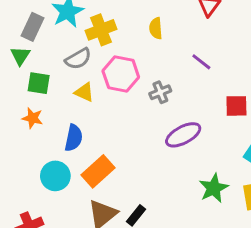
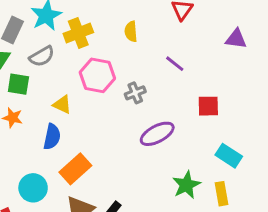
gray semicircle: (78, 59) -> (42, 56), moved
yellow triangle: (84, 92) -> (62, 105), moved
cyan circle: (55, 176) -> (33, 188), moved

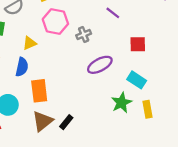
yellow triangle: (62, 105) -> (29, 43), turned -48
cyan rectangle: (229, 156) -> (137, 80), moved
orange rectangle: (75, 169) -> (39, 91), turned -55

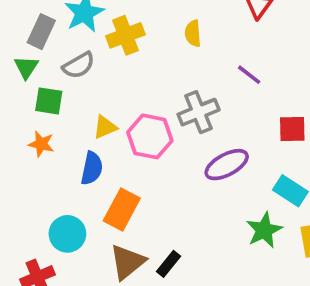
pink hexagon: (55, 22) -> (150, 136), moved
gray cross: (84, 34) -> (199, 112), size x1.5
orange rectangle: (39, 91) -> (122, 210), turned 35

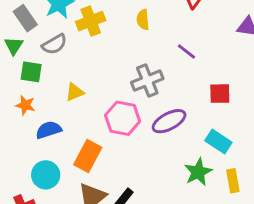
gray rectangle: (41, 32) -> (25, 18), turned -60
pink hexagon: (150, 136) -> (123, 118), moved
blue semicircle: (92, 168) -> (49, 130), moved, turned -120

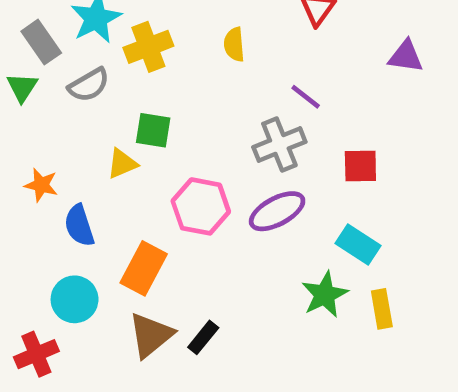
green square: (31, 72) -> (153, 130), moved
gray cross: (147, 81) -> (279, 144), moved
blue semicircle: (49, 130) -> (79, 225), turned -90

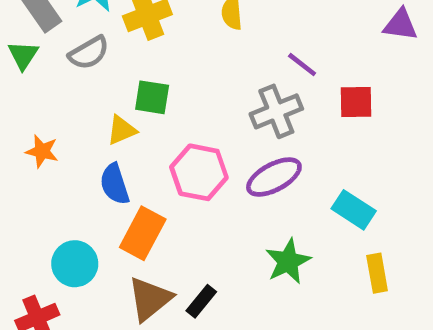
red square: (360, 166) -> (356, 102), moved
blue semicircle: (79, 225) -> (115, 184), moved
green star: (325, 295) -> (288, 261), moved

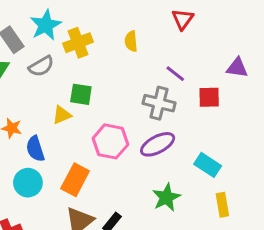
purple triangle: (401, 25) -> (237, 68), moved
gray cross: (276, 111) -> (159, 103), turned 36
blue semicircle: (115, 184) -> (35, 149), moved
cyan circle: (75, 264) -> (28, 183), moved

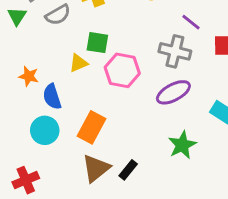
pink hexagon: (110, 141) -> (122, 70), moved

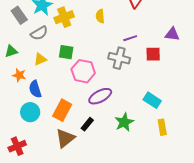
green triangle: (17, 16) -> (11, 51), moved, turned 40
purple line: (191, 22) -> (130, 38), turned -56
yellow triangle: (78, 63) -> (40, 59), moved
purple ellipse: (173, 92) -> (100, 96), moved
black rectangle: (128, 170) -> (87, 124), moved

